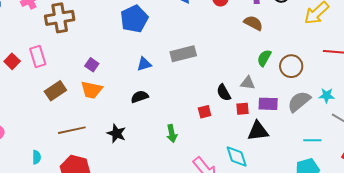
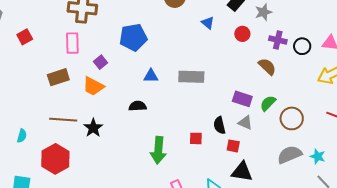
blue pentagon: (134, 19) -> (133, 37), moved
pink rectangle: (38, 56) -> (72, 43), moved
purple rectangle: (268, 104) -> (242, 99), moved
black star: (116, 133) -> (93, 128), moved
green arrow: (172, 133) -> (158, 150), size x1.5

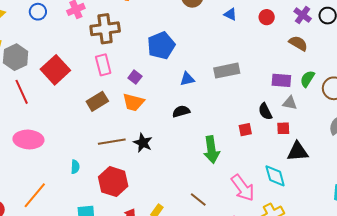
red square: (25, 37) -> (55, 70), size x1.8
purple cross: (278, 40) -> (303, 15), turned 36

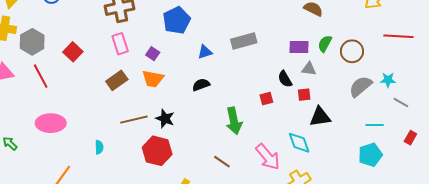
red square: (55, 70) -> (73, 52), size x0.7
red hexagon: (113, 182) -> (157, 151), moved
brown line: (198, 200) -> (222, 162), moved

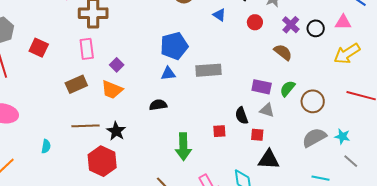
blue pentagon: (177, 20) -> (174, 46), moved
red square: (73, 52) -> (39, 48), turned -30

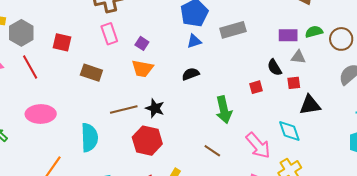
brown rectangle: (76, 84) -> (91, 73), moved, turned 55
green semicircle: (287, 89) -> (314, 32), turned 48
cyan semicircle: (46, 146) -> (89, 138), size x2.0

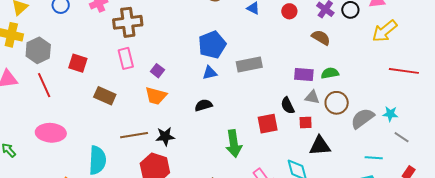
brown circle: (341, 39) -> (337, 103), moved
red square: (256, 87) -> (268, 124), size x1.5
black star: (155, 108) -> (165, 136), turned -30

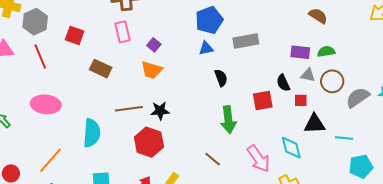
black semicircle: (203, 105) -> (221, 78), moved, turned 84
cyan line: (374, 158) -> (344, 138), moved

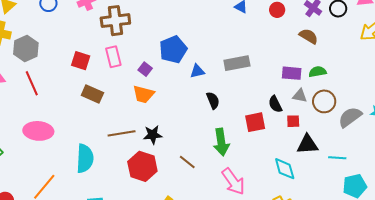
blue pentagon: (209, 20) -> (173, 50), moved
red square: (75, 35) -> (81, 61), moved
brown line: (213, 159) -> (187, 162), moved
pink arrow: (259, 159) -> (233, 181), moved

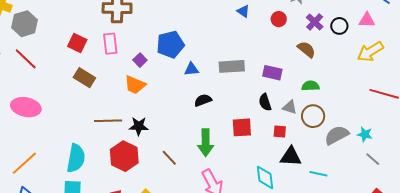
purple rectangle: (292, 73) -> (272, 73), moved
red line: (32, 83) -> (26, 59), turned -30
black semicircle: (213, 100) -> (203, 100), turned -96
black semicircle: (275, 104) -> (265, 102), moved
cyan semicircle: (85, 158) -> (76, 158), moved

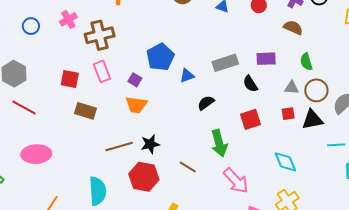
green semicircle: (310, 86) -> (306, 62), turned -90
black semicircle: (265, 102) -> (250, 84), moved
black triangle: (291, 156) -> (312, 120), moved

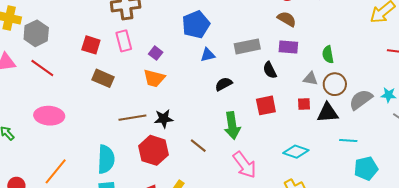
brown semicircle: (293, 28) -> (287, 19), moved
blue pentagon: (160, 57) -> (196, 25), moved
cyan diamond: (285, 162) -> (296, 152), turned -55

